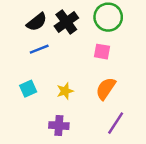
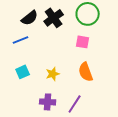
blue line: (39, 49) -> (21, 40), moved
orange semicircle: (106, 89) -> (86, 72), turned -54
purple line: (116, 123) -> (75, 104), moved

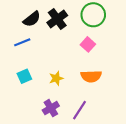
pink square: (83, 42) -> (88, 44), turned 32
orange semicircle: (86, 72) -> (91, 76), turned -72
purple cross: (48, 102) -> (51, 108), turned -35

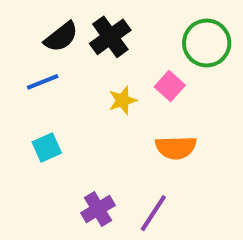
green circle: (93, 15) -> (207, 43), moved
yellow star: (56, 78) -> (123, 100), moved

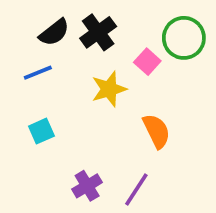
pink square: (170, 86) -> (147, 62), moved
yellow star: (123, 100) -> (109, 89), size x1.4
orange semicircle: (176, 148) -> (156, 131), turned -114

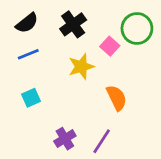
black semicircle: (54, 32) -> (27, 23), moved

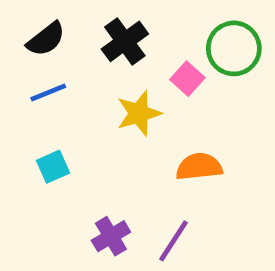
orange semicircle: (117, 98) -> (199, 167), turned -70

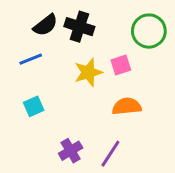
black semicircle: (46, 39) -> (45, 25), moved
black cross: (125, 41) -> (79, 27), turned -36
pink square: (187, 79) -> (121, 65), moved, turned 30

